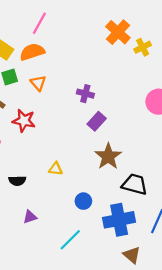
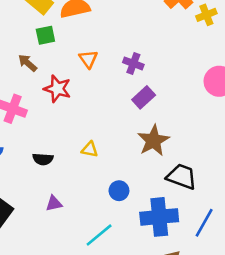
orange triangle: (38, 83) -> (88, 59), moved

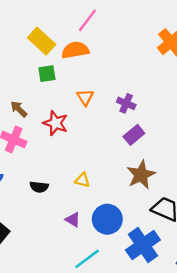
brown arrow: (27, 63) -> (19, 109), moved
blue circle: (119, 191) -> (107, 219), size x1.6
purple triangle: (54, 203) -> (73, 220), moved, turned 42
blue cross: (159, 217) -> (143, 245), turned -32

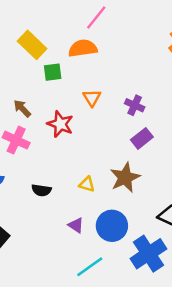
yellow rectangle: (42, 41) -> (32, 45), moved
brown star: (141, 175) -> (125, 178), moved

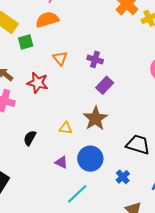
black semicircle: (41, 190) -> (30, 138), turned 119
blue cross: (149, 254) -> (123, 177), size x0.5

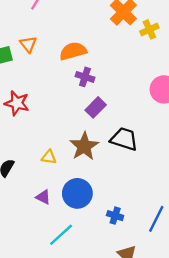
orange semicircle: (47, 20) -> (73, 51), moved
orange triangle: (60, 58) -> (28, 44), moved
black trapezoid: (138, 144) -> (124, 139), moved
blue cross: (123, 177) -> (115, 216), turned -32

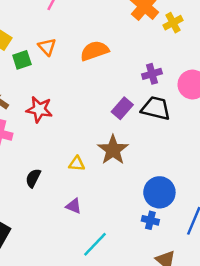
purple cross: (85, 77) -> (152, 74), moved, turned -30
black trapezoid: (124, 139) -> (156, 108), moved
blue circle: (77, 193) -> (159, 192), moved

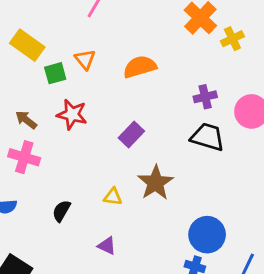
purple rectangle: (122, 108) -> (131, 135), moved
red star: (39, 109) -> (72, 114), moved

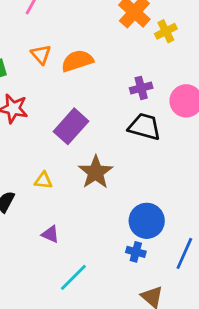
orange triangle: (85, 60) -> (41, 54), moved
purple rectangle: (131, 135) -> (71, 126), size x1.4
yellow triangle: (113, 197) -> (43, 180), moved

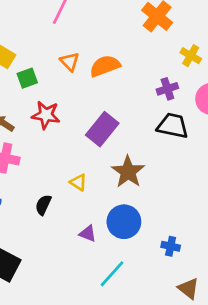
yellow cross: (166, 31) -> (191, 56), moved, turned -30
yellow triangle: (43, 180) -> (78, 182), turned 30
blue circle: (147, 221) -> (124, 222), moved

